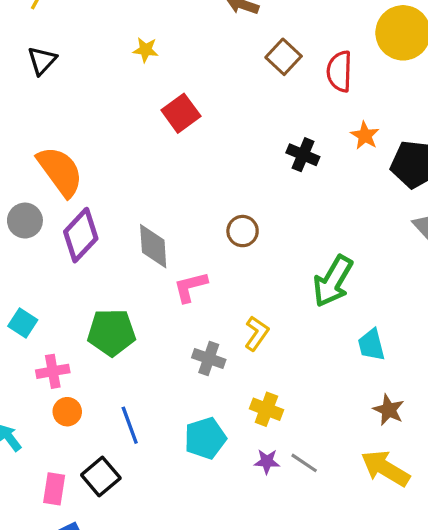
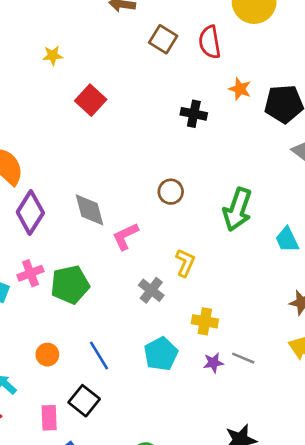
brown circle: (243, 231) -> (171, 192), moved
cyan trapezoid: (371, 345) -> (287, 240), moved
gray cross: (209, 359) -> (151, 290), turned 30
pink cross: (53, 371) -> (30, 273), moved

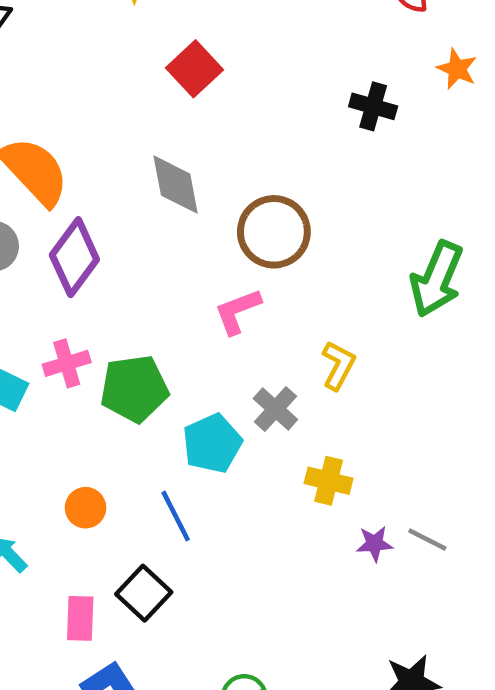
brown circle: (171, 192) -> (274, 232), moved, size x1.6
gray diamond: (90, 210) -> (176, 185), moved
yellow cross: (205, 321) -> (329, 481), moved
cyan pentagon: (161, 354) -> (212, 443), moved

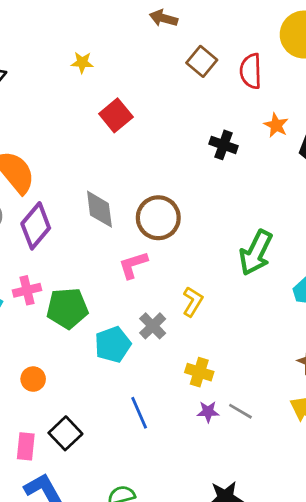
gray diamond: (176, 185) -> (99, 209), moved
yellow cross: (329, 481) -> (199, 372), moved
blue line: (176, 516) -> (139, 413), moved

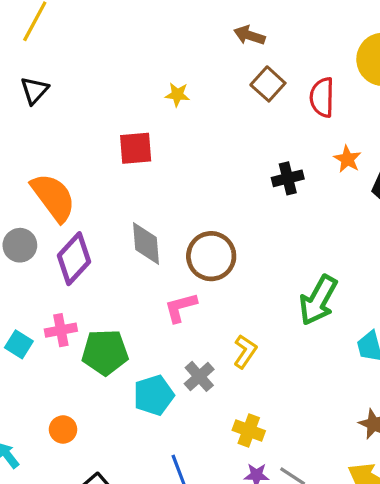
brown arrow: (164, 18) -> (249, 35), moved
yellow star: (82, 62) -> (177, 95), moved
red square: (116, 115) -> (136, 148), moved, turned 32
black cross: (223, 145) -> (288, 178), turned -36

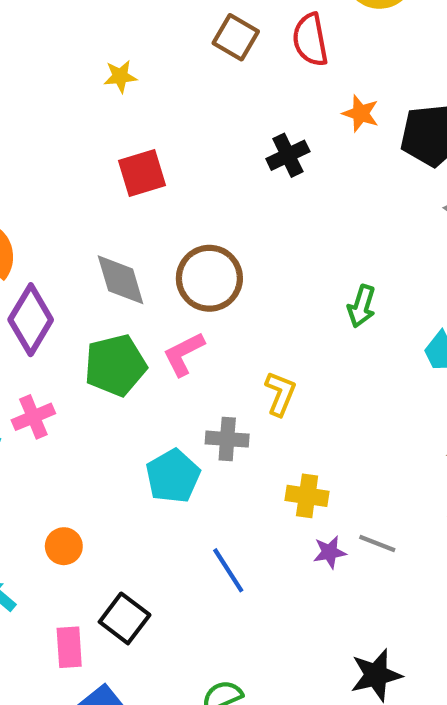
red square: (136, 148) -> (142, 173), moved
green arrow: (318, 300) -> (362, 306), size x0.6
green pentagon: (105, 352) -> (115, 365), moved
gray cross: (199, 376) -> (227, 439), turned -32

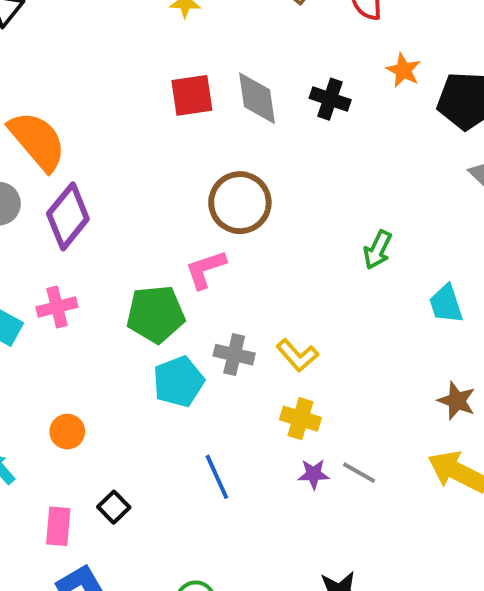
black cross: (288, 155) -> (330, 99), turned 36
gray diamond: (121, 280) -> (257, 98), moved
green pentagon: (115, 365) -> (156, 314), moved
yellow L-shape: (280, 394) -> (297, 355), moved, turned 108
black square: (125, 618) -> (114, 507), size x0.7

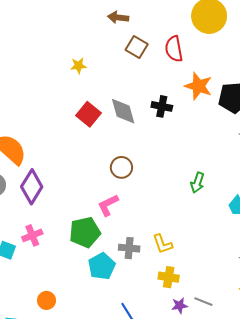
orange star: (403, 70) -> (198, 86), size x1.5
red square: (192, 95) -> (89, 114), turned -35
brown circle: (240, 203) -> (121, 167), size x0.7
yellow L-shape: (297, 355) -> (163, 244), turned 30

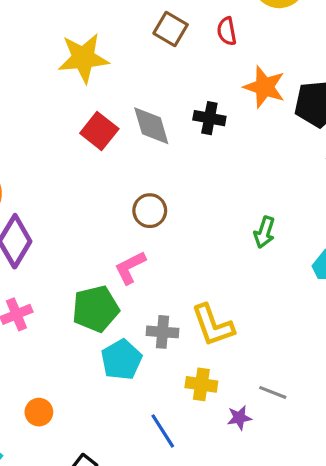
red semicircle: (174, 49) -> (227, 31), size x0.7
yellow star: (78, 66) -> (83, 58), size x2.0
yellow L-shape: (163, 244) -> (213, 325), size x1.4
yellow cross: (169, 277) -> (201, 384), moved
gray line: (203, 302) -> (273, 392), moved

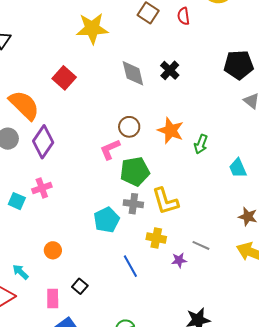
orange star: (264, 87) -> (171, 130), moved
black cross: (209, 118) -> (170, 70), turned 30
red square: (99, 131) -> (64, 78), moved
pink L-shape: (130, 268) -> (110, 149), moved
green pentagon: (96, 309) -> (135, 171), moved

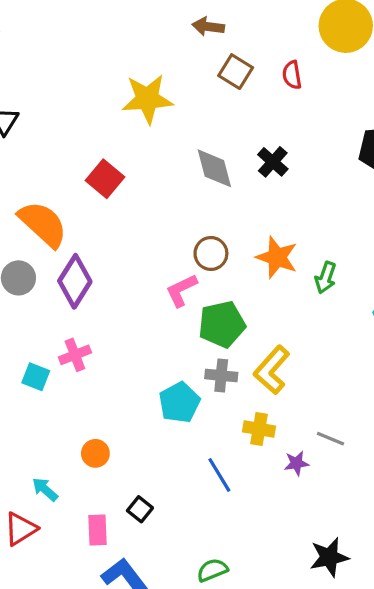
yellow L-shape: (165, 201) -> (272, 370), turned 60

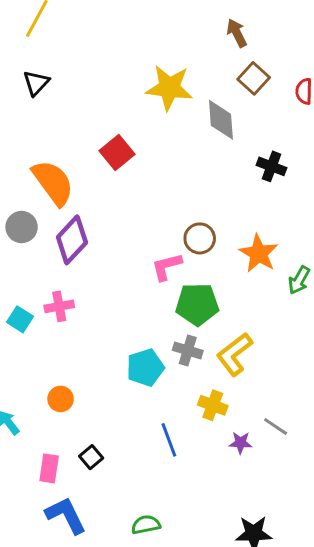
brown arrow: (208, 27) -> (237, 33), turned 44
black cross: (273, 162) -> (272, 166), turned -32
gray diamond: (214, 168) -> (221, 120), moved

